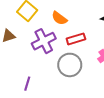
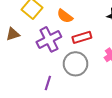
purple line: (27, 84) -> (48, 83), moved

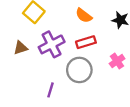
orange semicircle: (65, 16) -> (84, 16), moved
brown triangle: (13, 34) -> (21, 48), moved

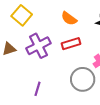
gray circle: (79, 70) -> (83, 79), moved

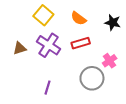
yellow square: (22, 15) -> (43, 15), moved
purple cross: (38, 46) -> (49, 45), turned -30

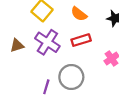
gray circle: (92, 78) -> (71, 77), moved

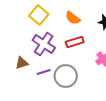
brown triangle: (17, 45) -> (22, 63), moved
purple line: (46, 87) -> (44, 72), moved, turned 56

